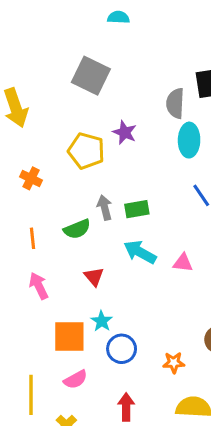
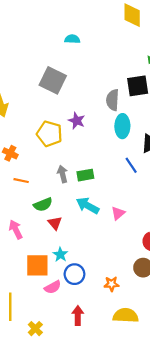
green semicircle: (77, 229) -> (43, 204), moved
orange line: (33, 238) -> (21, 181), moved, turned -72
pink triangle: (183, 263) -> (118, 213), turned -48
pink semicircle: (76, 379) -> (53, 287), moved

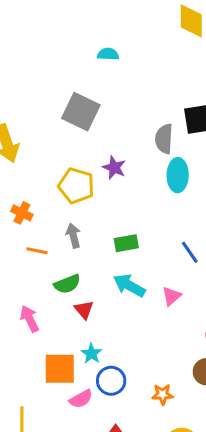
blue line: (131, 165) -> (190, 252), moved
gray arrow: (63, 174) -> (73, 236), moved

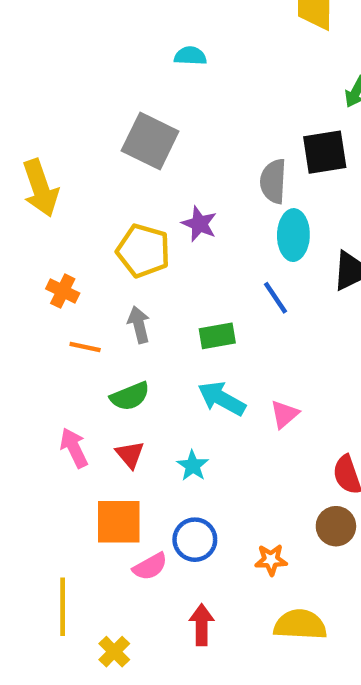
blue line: (190, 252) -> (275, 298), moved
red triangle: (84, 310) -> (130, 455), moved
cyan star: (91, 354) -> (193, 466), moved

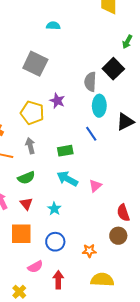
black square: (325, 152) -> (113, 69), turned -35
pink semicircle: (150, 567) -> (35, 267), moved

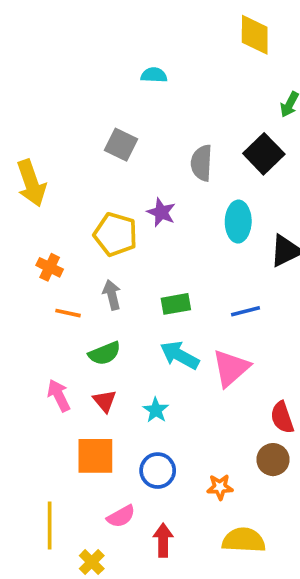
gray square: (35, 64) -> (121, 145), size x0.7
gray semicircle: (90, 82) -> (202, 163), moved
blue line: (91, 134) -> (246, 311), moved, turned -70
pink triangle: (95, 186) -> (231, 368), size x1.6

